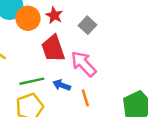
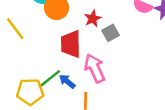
red star: (54, 15) -> (93, 19), moved
green line: (32, 81) -> (50, 79), moved, turned -45

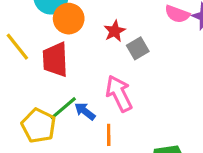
red trapezoid: (71, 44) -> (55, 60), moved
yellow pentagon: (30, 92) -> (39, 126), turned 30

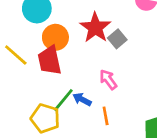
orange circle: (69, 19) -> (55, 37), moved
red star: (115, 31) -> (95, 28), size x1.6
pink arrow: (119, 94) -> (108, 80), size x0.7

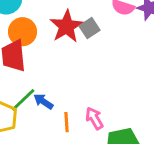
gray square: (117, 39) -> (90, 28), moved
pink arrow: (108, 80) -> (94, 118), moved

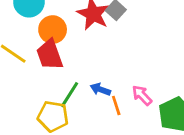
blue arrow: (43, 101) -> (100, 89), moved

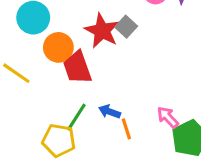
red trapezoid: (50, 55) -> (77, 67), moved
pink arrow: (142, 95) -> (168, 117), moved

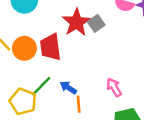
orange circle: (58, 47) -> (24, 48), moved
pink arrow: (168, 117) -> (114, 87), moved

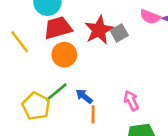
red trapezoid: (50, 47) -> (58, 28), moved, turned 76
orange circle: (24, 48) -> (64, 55), moved

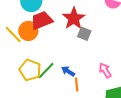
gray square: (119, 33) -> (84, 34), moved, turned -32
orange circle: (64, 55) -> (28, 31), moved
yellow pentagon: (36, 106) -> (30, 70), moved

